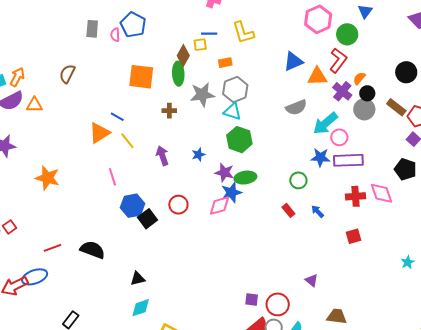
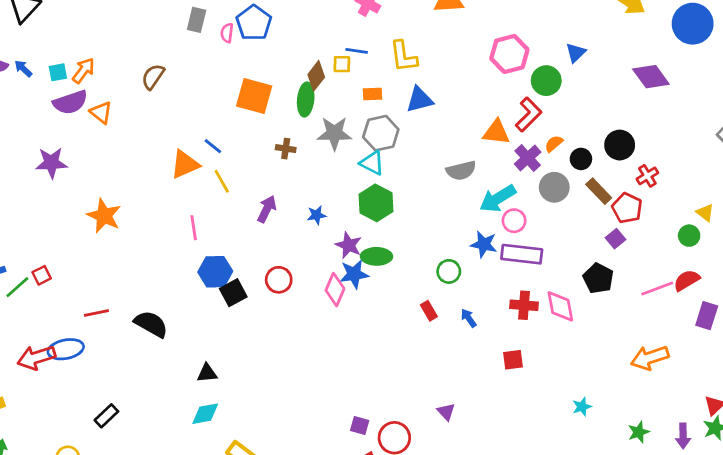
blue triangle: (293, 61) -> (420, 100), moved
black circle: (367, 93) -> (581, 159), moved
orange triangle: (34, 105) -> (101, 113), turned 30
purple arrow: (162, 156) -> (267, 209), turned 36
pink diamond: (219, 206) -> (335, 290), turned -60

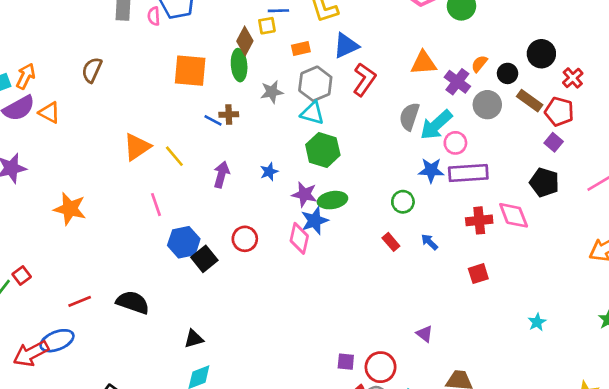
red L-shape: (529, 115) -> (364, 80), moved
gray star: (334, 133) -> (272, 92), size x0.7
blue line: (213, 146) -> (213, 120), moved
gray semicircle: (461, 171) -> (409, 117), moved, turned 132
cyan star: (582, 407) -> (537, 322), moved

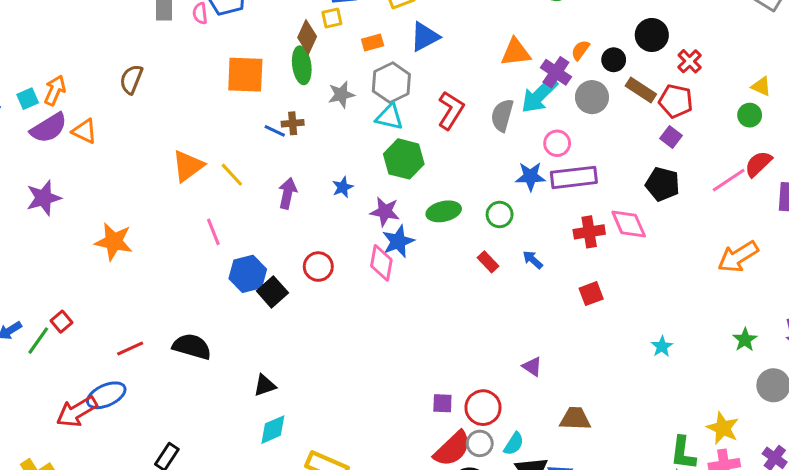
red L-shape: (364, 80) -> (451, 110), moved
cyan arrow: (436, 125) -> (539, 95), moved
green ellipse: (332, 200) -> (444, 211), moved

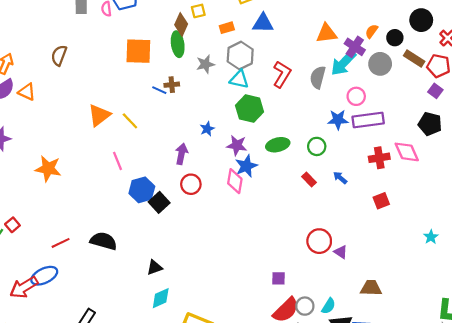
blue triangle: (425, 37) -> (263, 23), turned 30
purple arrow: (288, 193) -> (182, 154), moved
red circle: (483, 408) -> (319, 241), moved

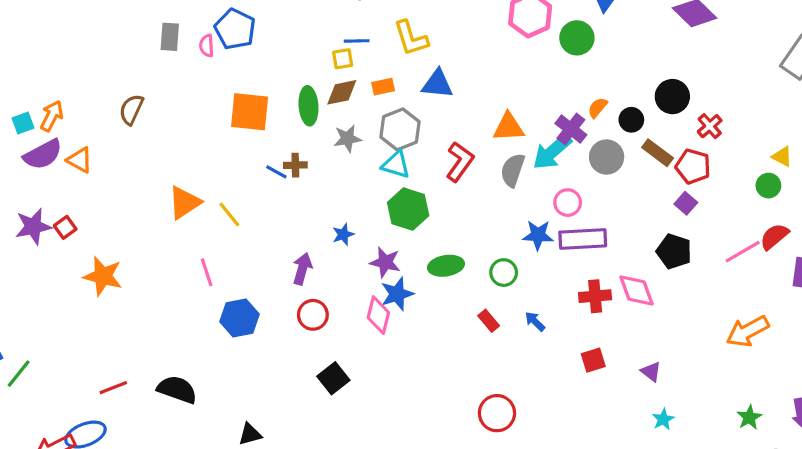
brown diamond: (181, 24) -> (342, 92), moved, turned 50
orange triangle: (327, 33) -> (509, 127), moved
black square: (159, 202) -> (333, 378), moved
red square: (12, 225) -> (65, 227), moved
purple triangle: (341, 252) -> (651, 372), moved

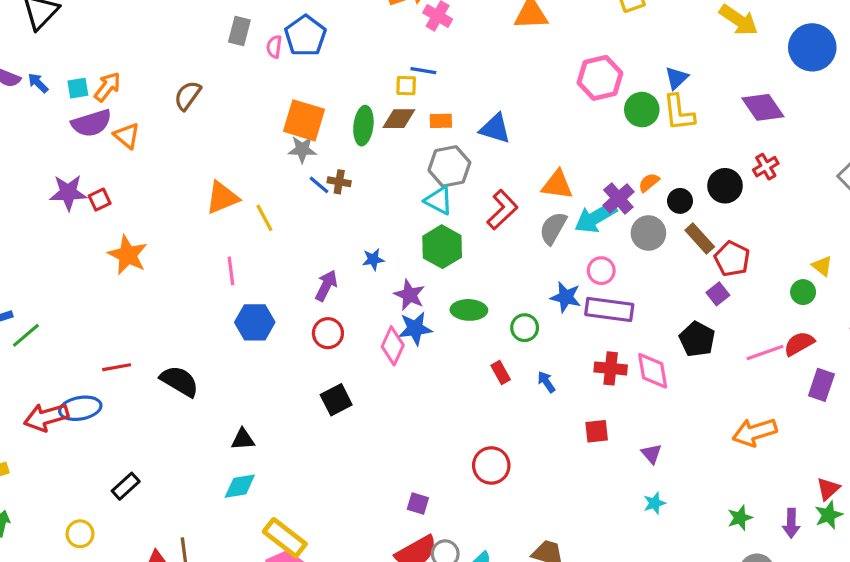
yellow L-shape: (411, 38) -> (679, 113), moved
red cross: (710, 126) -> (766, 167), moved
gray star: (348, 138) -> (302, 149), moved

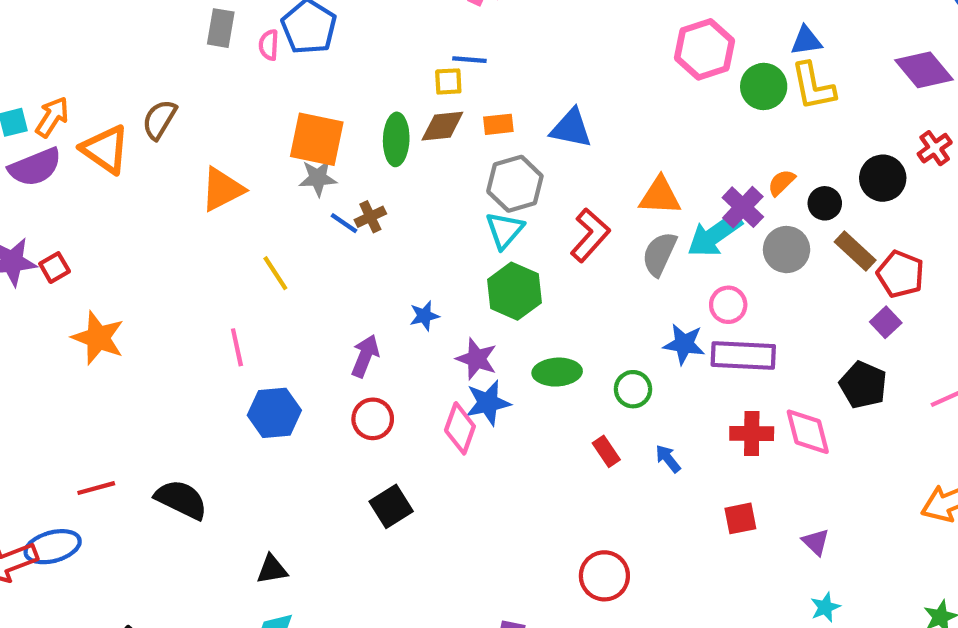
blue triangle: (677, 78) -> (806, 41), turned 40
orange triangle: (127, 136) -> (105, 149), moved, size x1.4
brown cross: (339, 182) -> (370, 217), turned -30
orange triangle: (222, 198) -> (222, 189), moved
cyan triangle: (439, 200) -> (505, 230), turned 48

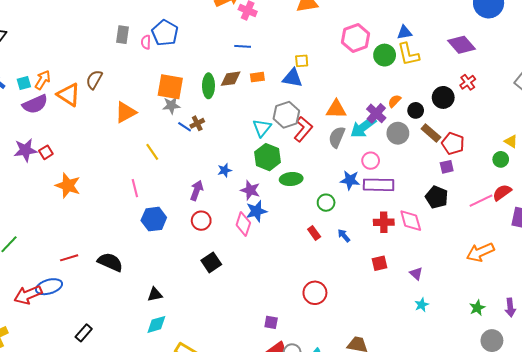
yellow square: (448, 81) -> (302, 61), moved
gray hexagon: (515, 184) -> (286, 115), moved
purple square: (886, 322) -> (447, 167), turned 32
green ellipse: (557, 372) -> (291, 179), moved

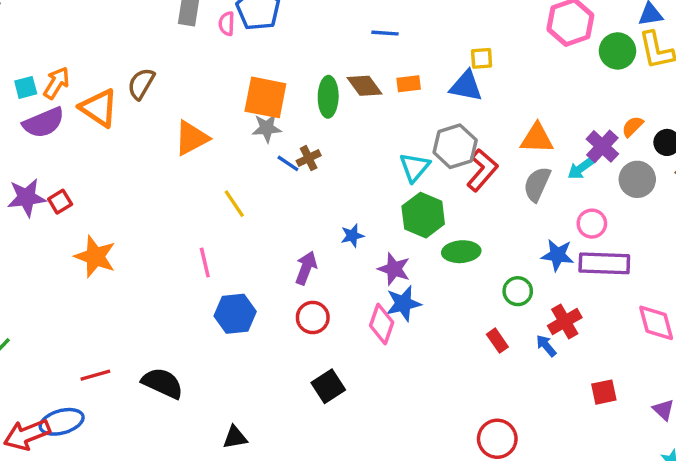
brown diamond: (231, 79) -> (364, 86), turned 60
cyan arrow: (363, 127) -> (580, 169), size x0.6
red cross: (384, 222) -> (565, 322), moved, turned -30

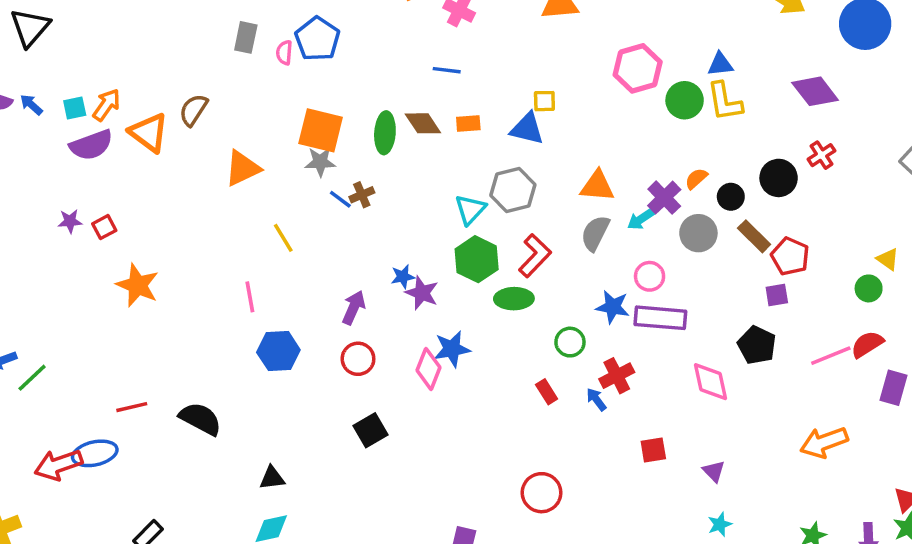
red L-shape: (482, 170) -> (535, 256), moved
purple star: (26, 198) -> (70, 221), size x0.6
purple star: (394, 269) -> (422, 293), moved

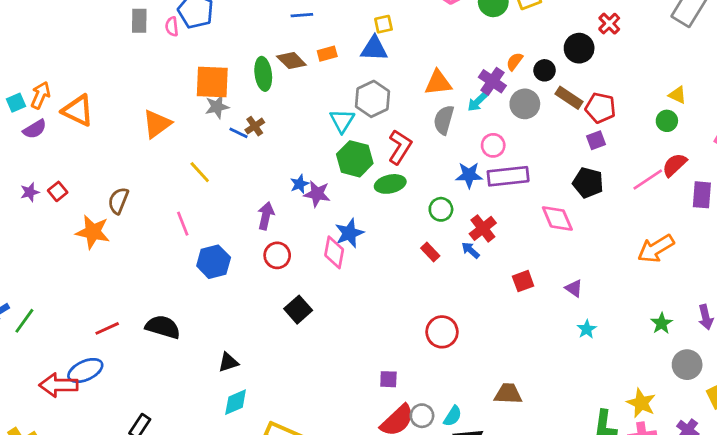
brown semicircle: (193, 110) -> (118, 201), moved
purple semicircle: (91, 145) -> (35, 129), size x0.7
red arrow: (58, 465) -> (59, 385), turned 30

